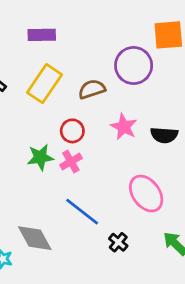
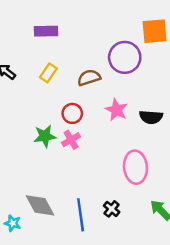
yellow rectangle: (45, 84) -> (48, 73), size x0.6
pink ellipse: (146, 194) -> (135, 167), turned 32
blue line: (82, 212) -> (81, 215), moved, turned 44

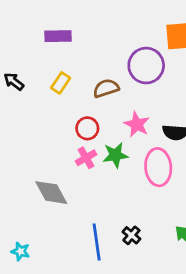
green star: (45, 136) -> (115, 155), moved
pink ellipse: (135, 167) -> (158, 167), moved
gray diamond: (40, 205) -> (51, 193), moved

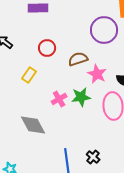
yellow rectangle: (61, 83) -> (29, 75), moved
brown semicircle: (106, 88) -> (78, 59), moved
red circle: (87, 128) -> (47, 48), moved

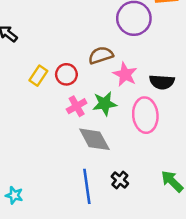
red circle: (47, 48) -> (66, 74), moved
gray diamond: (33, 125) -> (94, 139), moved

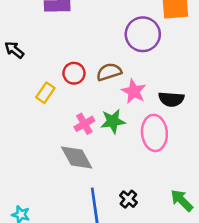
red circle: (66, 74) -> (74, 73), moved
gray diamond: (94, 139) -> (77, 158), moved

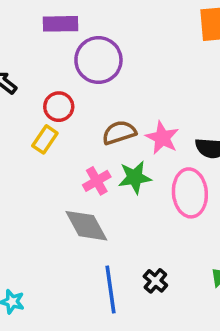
purple circle: (143, 34) -> (98, 60), moved
brown semicircle: (109, 72) -> (119, 133), moved
red circle: (74, 73) -> (59, 107), moved

